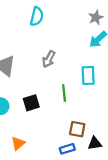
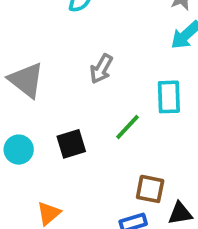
green line: (64, 93) -> (128, 127), turned 49

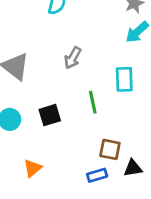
green line: (128, 127) -> (93, 102), turned -55

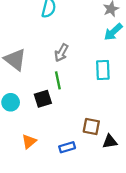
green line: (93, 102) -> (58, 80), moved
blue rectangle: (97, 175) -> (67, 147), moved

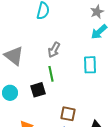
brown square: (91, 126) -> (68, 114), moved

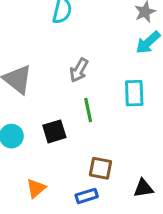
green line: (51, 74) -> (88, 110), moved

